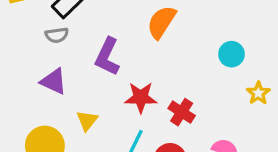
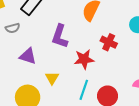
gray semicircle: (57, 35) -> (13, 28), moved
red cross: (182, 112) -> (109, 42), moved

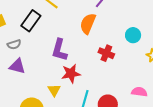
purple triangle: (28, 56) -> (17, 66), moved
red star: (84, 59) -> (71, 74), moved

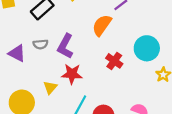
cyan circle: (133, 35) -> (147, 48), size x1.5
gray semicircle: (14, 44) -> (41, 44), moved

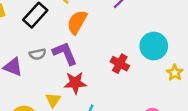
orange semicircle: (102, 25) -> (77, 22), moved
purple L-shape: (65, 46) -> (65, 53), turned 135

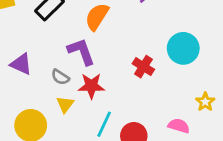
gray semicircle: (38, 54) -> (60, 77), moved, turned 42
yellow star: (175, 73) -> (205, 102), moved

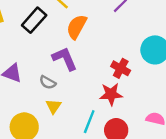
red star: (91, 86) -> (111, 94), moved

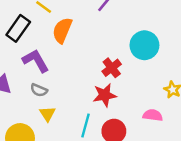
purple L-shape: (65, 59) -> (36, 61), moved
red cross: (121, 68) -> (112, 68), turned 30

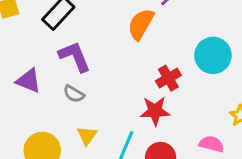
orange semicircle: (62, 30) -> (141, 24), moved
yellow triangle: (48, 114) -> (87, 136), moved

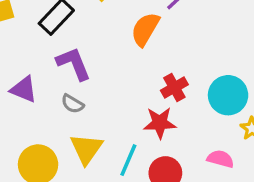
cyan circle: (213, 55) -> (228, 95), moved
yellow triangle: (87, 136) -> (86, 149), size x1.5

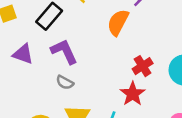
purple triangle: (24, 89) -> (23, 54), moved
red star: (160, 123) -> (133, 94), turned -30

